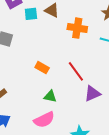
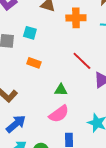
cyan square: (31, 14) -> (30, 33), moved, turned 32
orange rectangle: (42, 68) -> (34, 63), moved

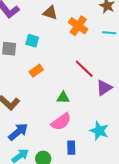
orange cross: (76, 18) -> (78, 26), turned 36
orange rectangle: (34, 63) -> (36, 71), turned -56

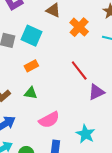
cyan square: (32, 41) -> (32, 36), size x1.5
green triangle: (63, 98) -> (31, 93), moved

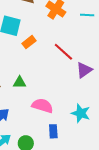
orange rectangle: (31, 66) -> (29, 42), moved
pink semicircle: (49, 120) -> (42, 106), turned -125

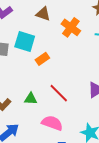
red line: (63, 52) -> (59, 93), moved

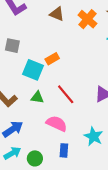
orange cross: (71, 27) -> (87, 19), moved
cyan square: (25, 42) -> (33, 70), moved

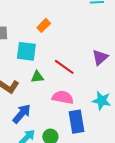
orange rectangle: (52, 59) -> (44, 25), moved
blue rectangle: (64, 150) -> (76, 122), size x1.6

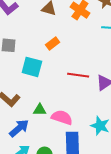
red line: (64, 67) -> (78, 75), moved, turned -35
green triangle: (37, 77) -> (40, 110), moved

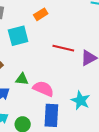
cyan square: (32, 67) -> (18, 36), turned -35

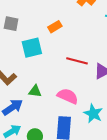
pink semicircle: (43, 89) -> (68, 96), moved

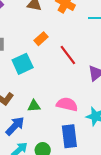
red line: (77, 61) -> (68, 55), moved, turned 50

